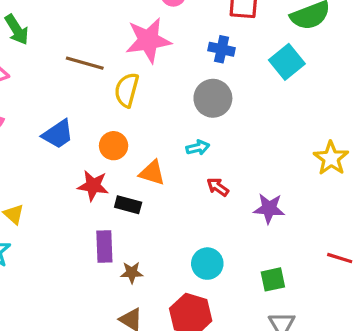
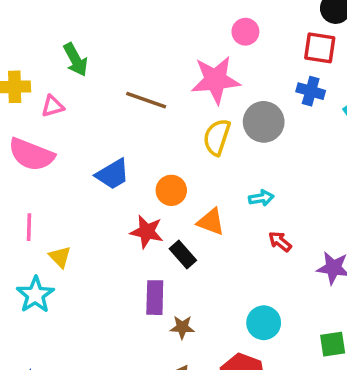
blue cross: (222, 49) -> (311, 91), moved
yellow semicircle: (127, 90) -> (217, 137), moved
gray circle: (213, 98) -> (264, 122), moved
black rectangle: (128, 205) -> (183, 254), turned 30

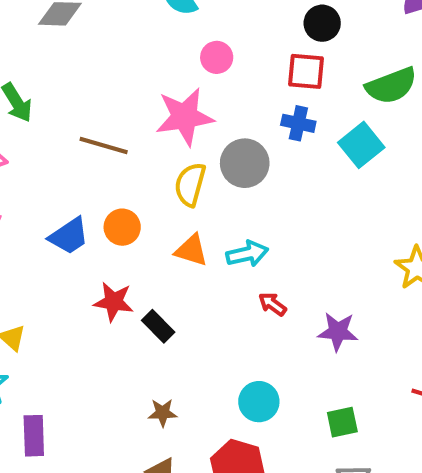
orange circle: (171, 190) -> (122, 227), moved
cyan arrow: (261, 198) -> (247, 254), size x1.4
orange triangle: (211, 222) -> (191, 250), moved
purple rectangle: (155, 298) -> (34, 436), moved

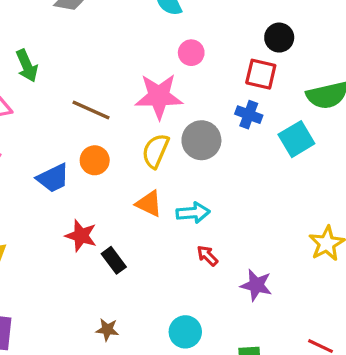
orange circle: (122, 227) -> (95, 160), moved

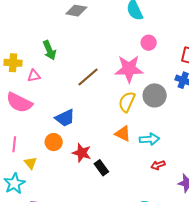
brown line: (91, 110) -> (88, 77), turned -65
orange circle: (95, 160) -> (54, 142), moved
red arrow: (207, 256) -> (158, 165), turned -64

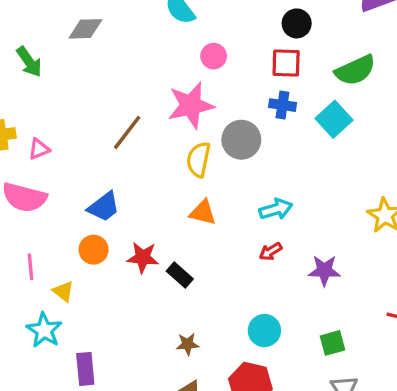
green arrow: (49, 50) -> (29, 62), moved
cyan arrow: (149, 139) -> (276, 209), moved

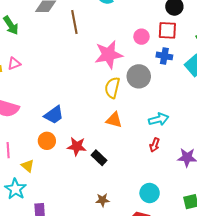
pink circle: (214, 56) -> (141, 37), moved
brown line: (127, 132) -> (74, 22), moved, turned -50
pink triangle: (39, 149) -> (14, 64), moved
red arrow: (271, 251) -> (155, 145), turned -40

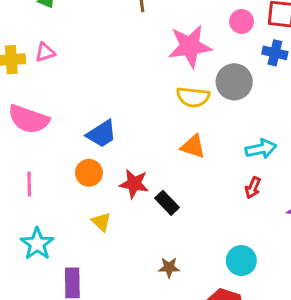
yellow semicircle: (112, 88) -> (193, 97), turned -100
yellow triangle: (28, 166) -> (101, 222), moved

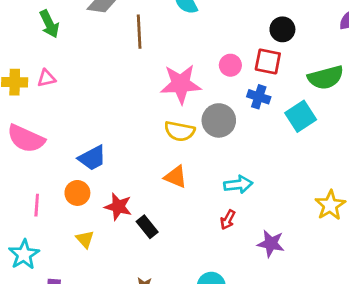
pink line: (29, 184) -> (37, 205), moved

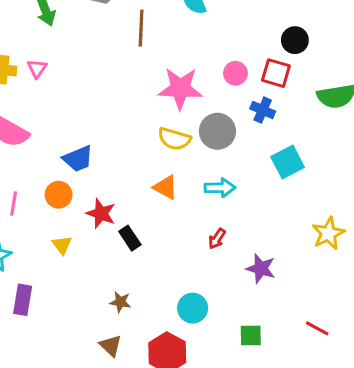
pink triangle: (46, 78) -> (37, 69), turned -48
cyan square: (301, 116) -> (288, 162), moved
cyan arrow: (238, 184) -> (220, 188), moved

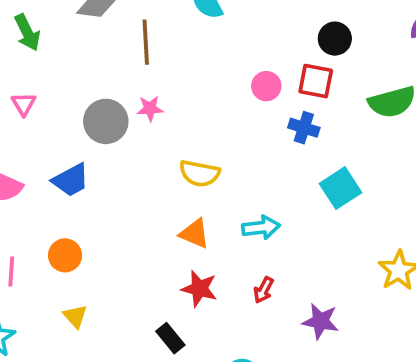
pink star: (180, 88) -> (150, 109), moved, size x0.5
gray circle: (217, 131) -> (106, 121), moved
blue trapezoid: (78, 159) -> (71, 180), moved
red star: (101, 213) -> (199, 289), moved
black rectangle: (130, 238) -> (170, 338), moved

